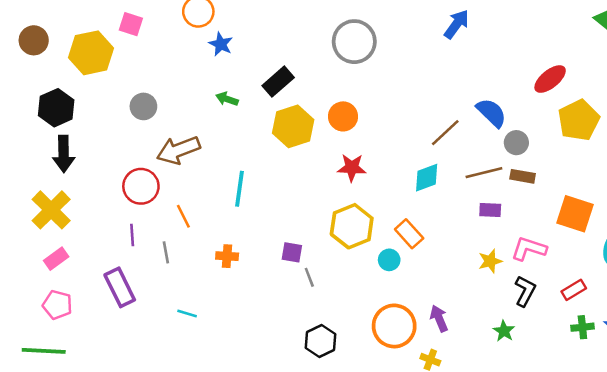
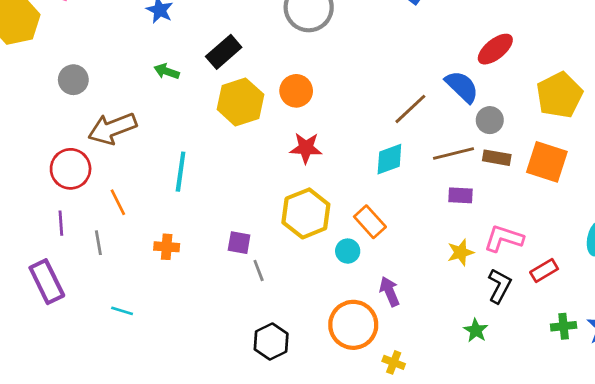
red ellipse: (550, 79) -> (495, 49), moved
orange square: (575, 214) -> (547, 162), moved
red rectangle: (574, 290) -> (544, 271), moved
purple arrow: (439, 319) -> (389, 291), moved

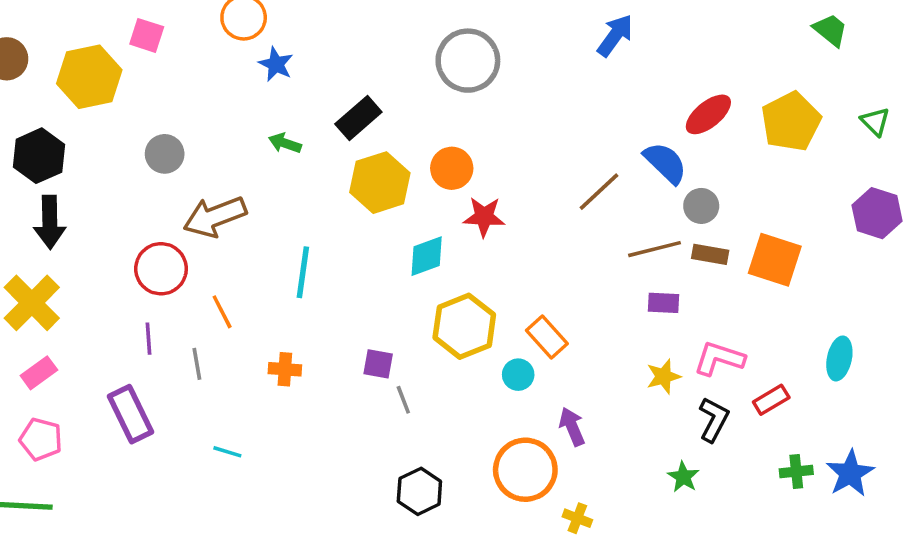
yellow pentagon: (559, 95) -> (791, 122), moved
red star: (306, 148) -> (484, 217), moved
cyan diamond: (389, 159) -> (427, 256), moved

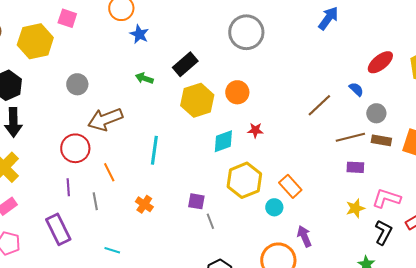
blue semicircle: (665, 163) -> (356, 89), size x0.6
red star: (484, 217) -> (255, 130), moved, size x0.7
orange cross: (285, 369) -> (144, 204), turned 30

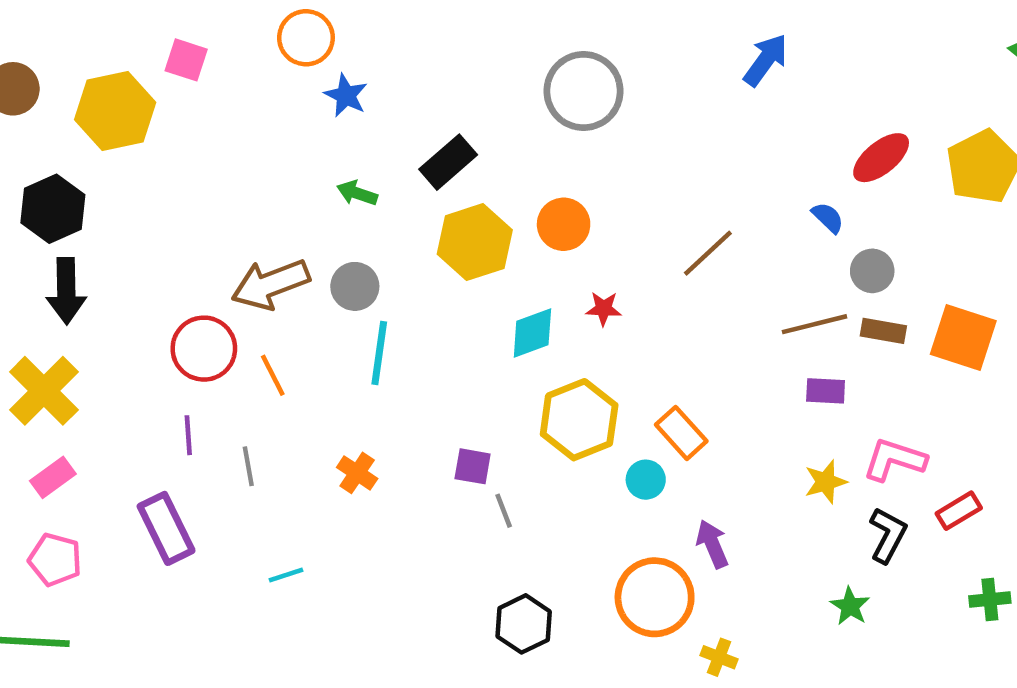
gray circle: (77, 84) -> (355, 286), moved
brown line: (319, 105) -> (708, 253), moved
orange line: (109, 172) -> (273, 375), moved
cyan line: (112, 250) -> (286, 575), turned -35

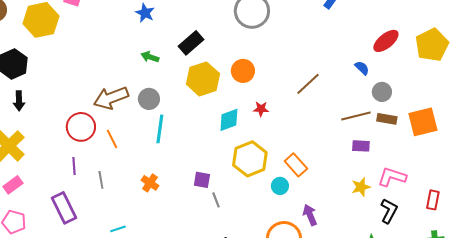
black arrow: (66, 291) -> (19, 101), size x0.7
orange square: (963, 337) -> (423, 122), turned -32
red rectangle: (959, 511) -> (433, 200), moved, turned -48

